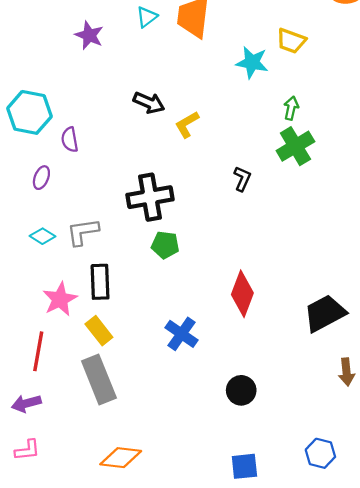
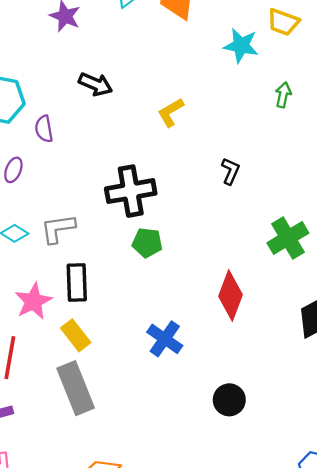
black arrow: (149, 103) -> (96, 84), moved
green cross: (295, 146) -> (288, 238), moved

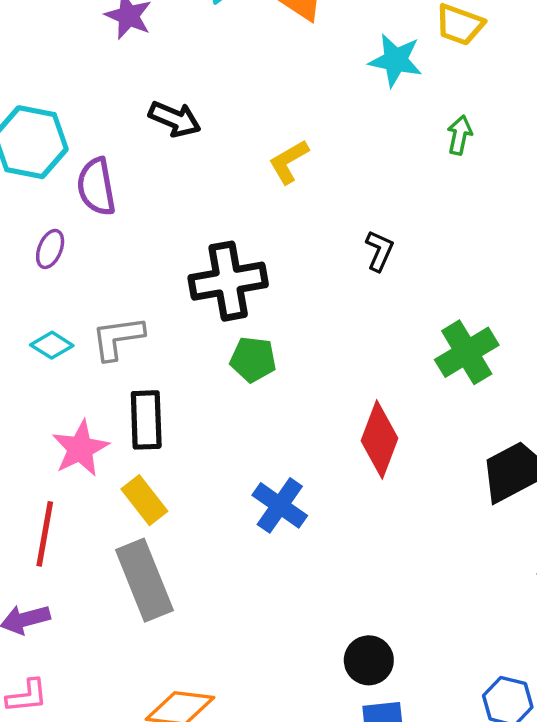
purple semicircle: (44, 129) -> (96, 187), size x1.4
black circle: (229, 400) -> (369, 660), moved

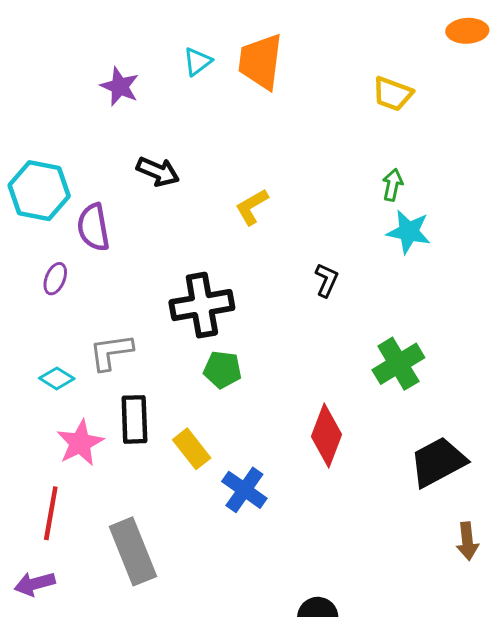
cyan star: (396, 60) -> (409, 232), moved
cyan diamond: (52, 345) -> (57, 378), moved
yellow rectangle: (144, 500) -> (192, 449), moved

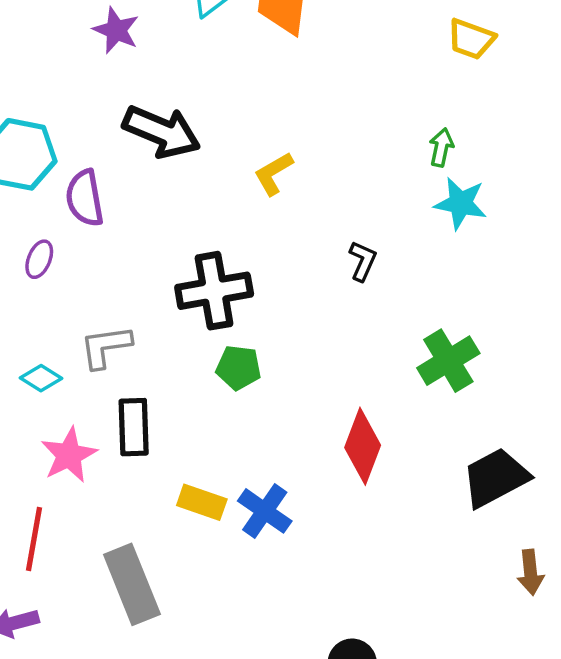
yellow trapezoid: (393, 94) -> (471, 39), moved
black arrow: (158, 172) -> (162, 132), size x1.5
yellow rectangle: (192, 449) -> (202, 502), moved, turned -33

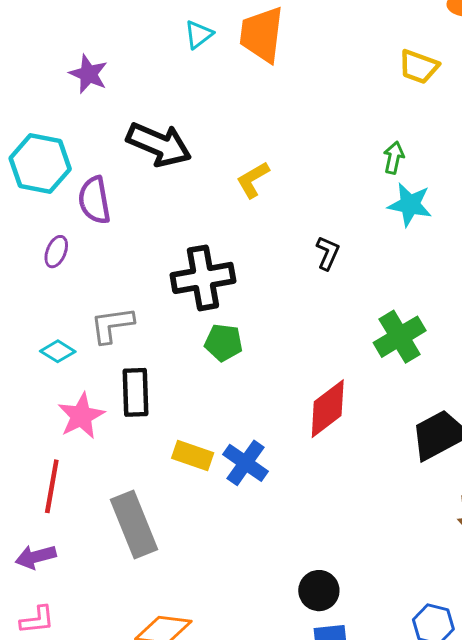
purple star: (116, 30) -> (89, 74), moved
red diamond: (363, 446) -> (328, 409), turned 32

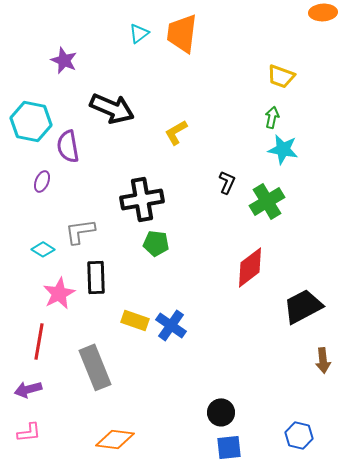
yellow trapezoid: (419, 67) -> (281, 76), moved
green cross: (400, 337) -> (267, 201), moved
red diamond: (328, 409) -> (250, 267), moved

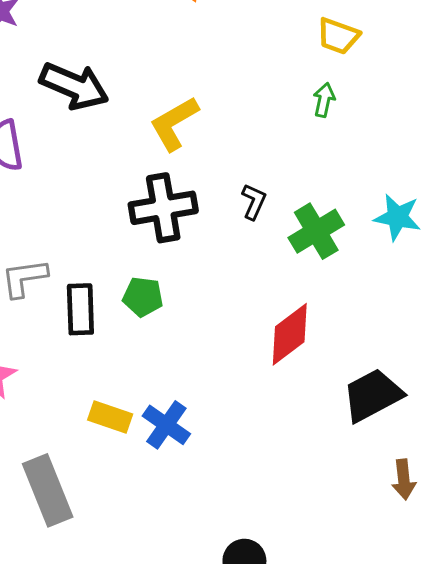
yellow L-shape: (176, 132) -> (174, 123), size x1.4
cyan star: (283, 149) -> (397, 217), moved
black cross: (142, 199) -> (163, 208), moved
black rectangle: (96, 277) -> (80, 309), moved

